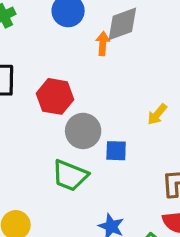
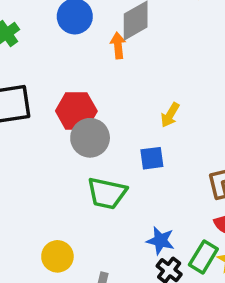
yellow arrow: (157, 114) -> (170, 115), moved
gray circle: (83, 131) -> (90, 138), moved

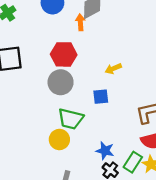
red hexagon: (76, 111) -> (64, 54), moved
yellow arrow: (170, 115) -> (113, 69), turned 35
yellow circle: (57, 256) -> (59, 140), moved

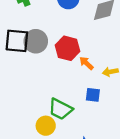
orange arrow: (80, 22) -> (86, 63), moved, turned -56
gray circle: (61, 82) -> (36, 41), moved

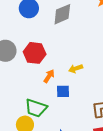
orange arrow: (86, 63) -> (49, 76), moved, turned 88

